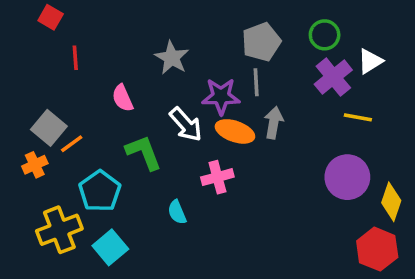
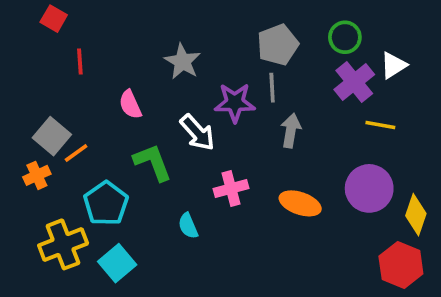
orange ellipse: (235, 131) -> (300, 203), moved

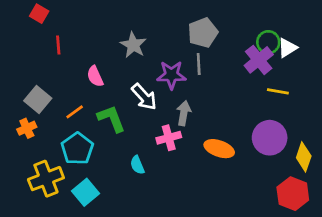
green circle: (345, 37) -> (268, 42), moved
gray arrow: (291, 131) -> (184, 113), moved
orange line: (76, 153) -> (75, 112), moved

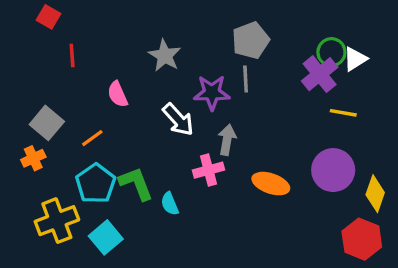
green L-shape: (111, 119) -> (136, 184), moved

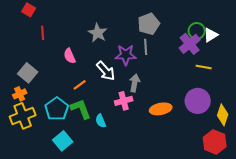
orange line: (92, 138) -> (80, 85), moved
orange ellipse: (271, 184) -> (161, 109), turned -30
yellow cross: (57, 221) -> (23, 116), moved

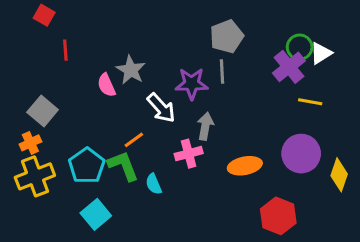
gray star: (98, 33) -> (131, 70), moved
orange line: (80, 85) -> (134, 140), moved
red hexagon: (215, 142) -> (278, 216), moved

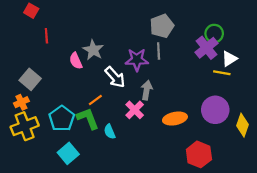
white triangle: (321, 53) -> (229, 59), moved
pink cross: (189, 154) -> (135, 110), turned -30

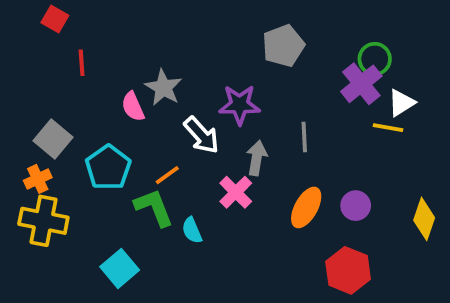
gray line: (159, 51) -> (304, 137), moved
purple circle: (215, 110) -> (356, 206), moved, size x0.6
cyan pentagon: (62, 119) -> (108, 168), moved
orange ellipse: (175, 119) -> (306, 207), turned -50
yellow cross: (25, 126) -> (43, 221), turned 32

